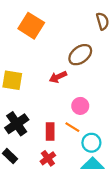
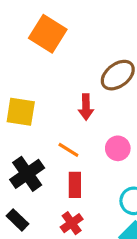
red arrow: (58, 77) -> (86, 107), turned -66
orange line: (72, 127) -> (68, 150), moved

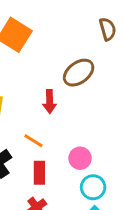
pink circle: (118, 148) -> (80, 158), moved

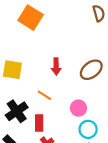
brown ellipse: (79, 73) -> (91, 70), moved
red rectangle: (39, 173) -> (39, 123), moved

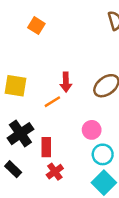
orange square: (31, 18) -> (36, 26), size x0.6
orange line: (44, 95) -> (52, 102), moved, turned -64

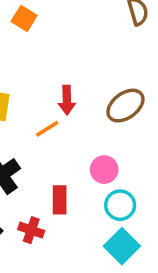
red rectangle: (46, 147) -> (60, 200), moved
red cross: (55, 172) -> (31, 230), moved, turned -35

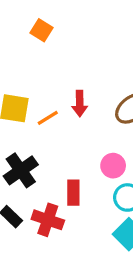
orange line: (47, 129) -> (48, 118), moved
red cross: (31, 230) -> (48, 220), size x1.4

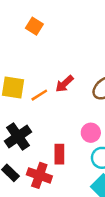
red arrow: (80, 104) -> (64, 84), turned 48

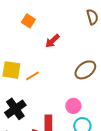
red arrow: (64, 84) -> (52, 41), moved

